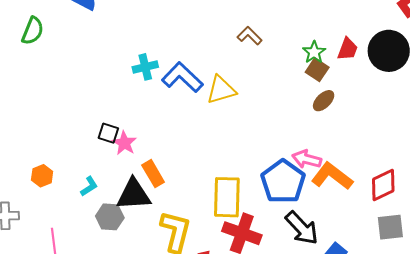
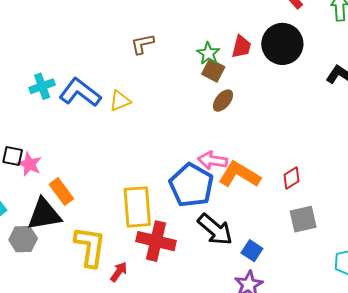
brown L-shape: (250, 36) -> (142, 44), turned -50
yellow triangle: (221, 90) -> (120, 101), size x0.7
red diamond: (383, 185) -> (291, 178), size x0.7

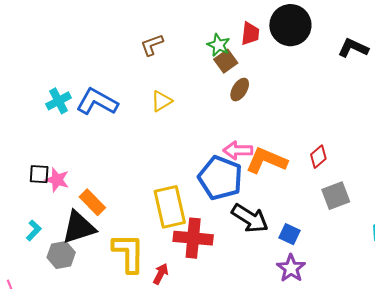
brown square: (213, 70) -> (226, 61), turned 35
yellow triangle: (120, 101) -> (161, 101), moved

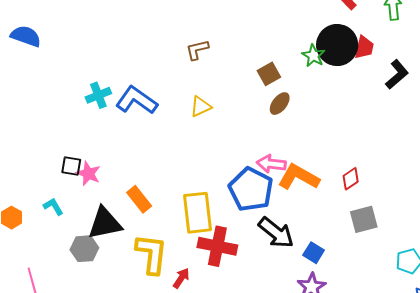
red trapezoid: (250, 34) -> (364, 47), moved
green star: (218, 45) -> (313, 56), moved
black L-shape: (353, 48) -> (397, 74), turned 108
orange rectangle: (92, 202) -> (139, 199), moved
cyan L-shape: (34, 230) -> (53, 206), moved, turned -80

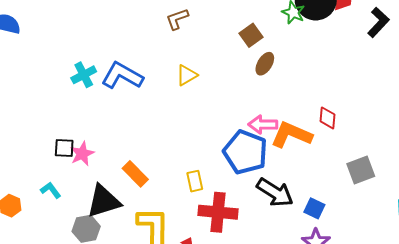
pink star: (88, 174) -> (82, 154), turned 30
red diamond: (351, 179) -> (328, 118), moved, turned -45
yellow rectangle: (197, 213) -> (195, 181), size x0.5

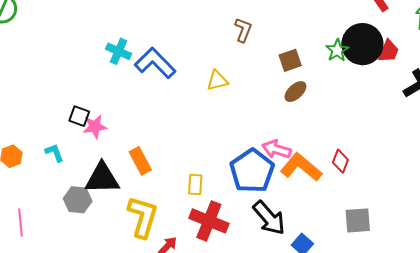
brown L-shape: (177, 19) -> (243, 30), moved, turned 115
cyan cross: (84, 75) -> (119, 51), turned 35

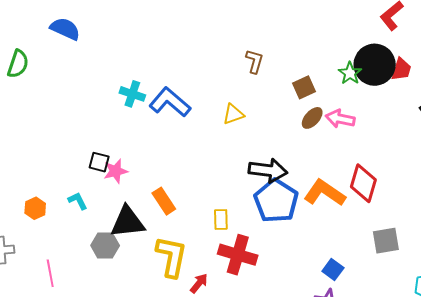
pink arrow: (277, 149) -> (340, 119), moved
red diamond: (340, 161) -> (363, 183), size x1.6
black arrow: (269, 218) -> (268, 170), moved, turned -36

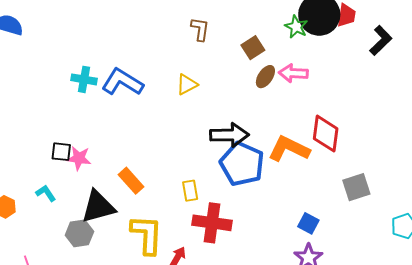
pink star: (116, 171) -> (79, 158), turned 30

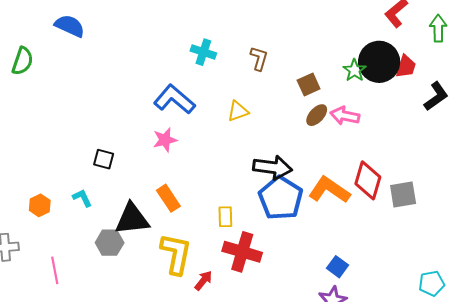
cyan cross: (84, 79) -> (203, 52), moved
pink star: (79, 158) -> (165, 140), moved, turned -30
gray square: (356, 187) -> (403, 194), moved

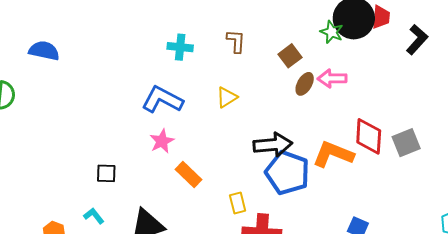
orange rectangle: (168, 198) -> (188, 174), moved

